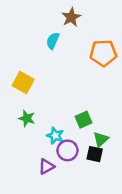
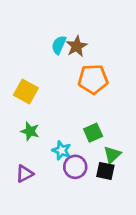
brown star: (71, 17) -> (77, 46), moved
orange pentagon: (103, 53) -> (93, 79), moved
purple triangle: (47, 166) -> (25, 174), moved

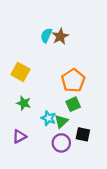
orange pentagon: (93, 79) -> (73, 81), moved, turned -30
green triangle: (112, 155) -> (61, 121), moved
purple circle: (75, 167) -> (61, 143), moved

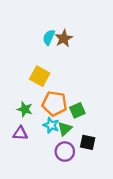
yellow square: (20, 72) -> (40, 76), moved
orange pentagon: (73, 81) -> (55, 104), moved, turned -30
purple triangle: (19, 136) -> (20, 133), moved, turned 32

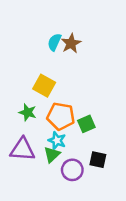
green star: (25, 109) -> (28, 112), moved
green triangle: (65, 129) -> (52, 155), moved
purple triangle: (20, 133) -> (22, 149), size x1.5

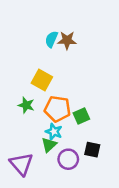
brown star: (71, 43) -> (67, 40), turned 30
purple triangle: (22, 149) -> (21, 164), moved, turned 45

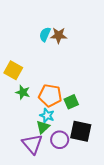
yellow square: (42, 80) -> (13, 70), moved
black square: (92, 150) -> (81, 131), size x1.5
purple triangle: (21, 164) -> (32, 144), moved

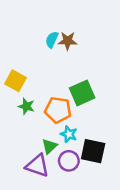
green square: (71, 102) -> (82, 93), moved, size x1.5
cyan star: (47, 115) -> (69, 134), moved
purple triangle: (32, 144) -> (37, 166), turned -30

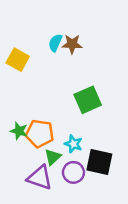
yellow square: (15, 81) -> (18, 60), moved
green star: (26, 106) -> (19, 131), moved
orange pentagon: (58, 110) -> (40, 134), moved

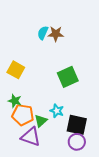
yellow square: (18, 60) -> (16, 70), moved
orange pentagon: (40, 134) -> (23, 115), moved
purple circle: (73, 172) -> (77, 142), moved

